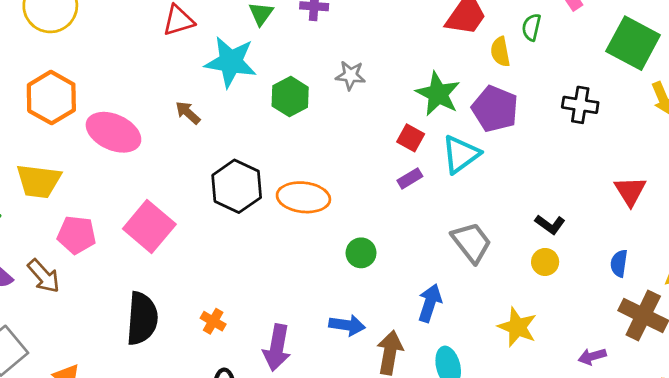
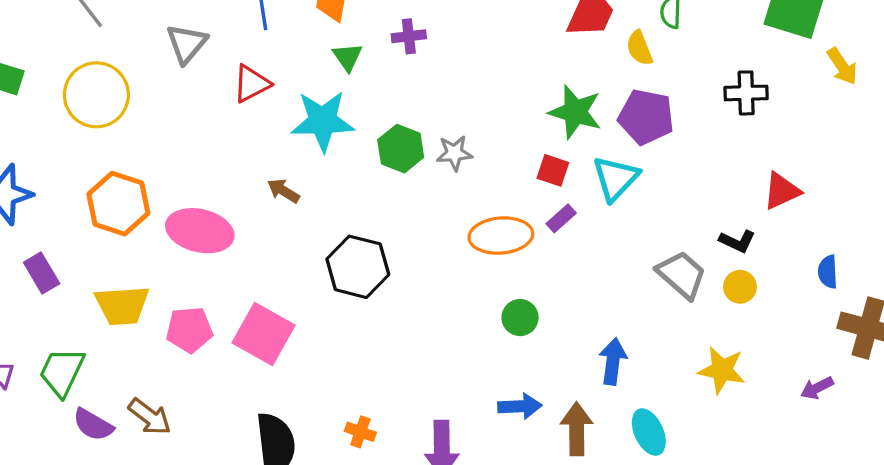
gray star: (350, 75) -> (454, 153), moved
red triangle: (630, 191) -> (782, 191), moved, turned 48
orange ellipse: (303, 197) -> (501, 236), moved
pink pentagon: (77, 235) -> (189, 330), moved
gray trapezoid: (471, 242) -> (682, 275), moved

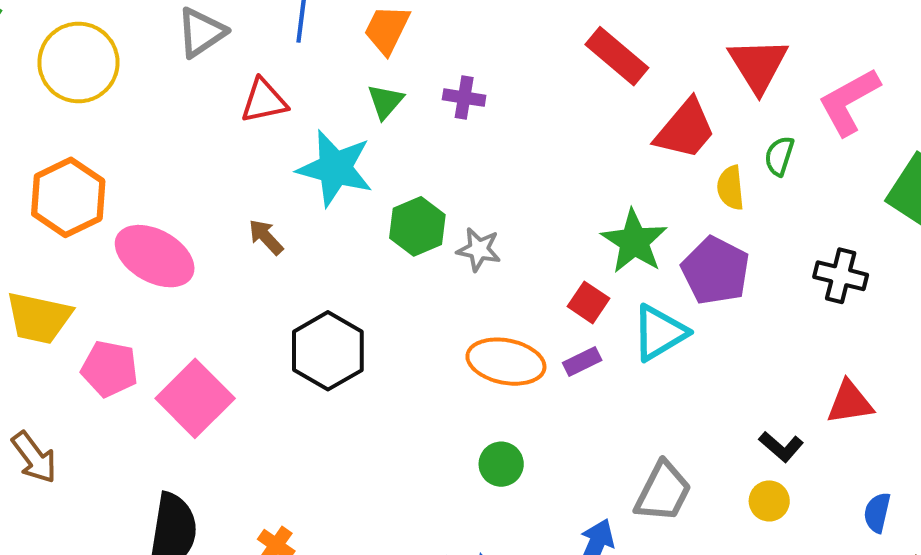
gray trapezoid: (682, 275) -> (663, 492), moved, turned 60

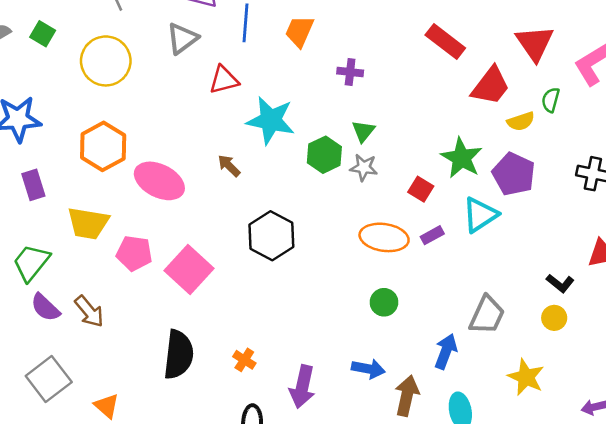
green triangle: (385, 101) -> (363, 131), moved
yellow semicircle: (731, 188) -> (521, 121), turned -100
red square: (588, 302) -> (421, 189), moved

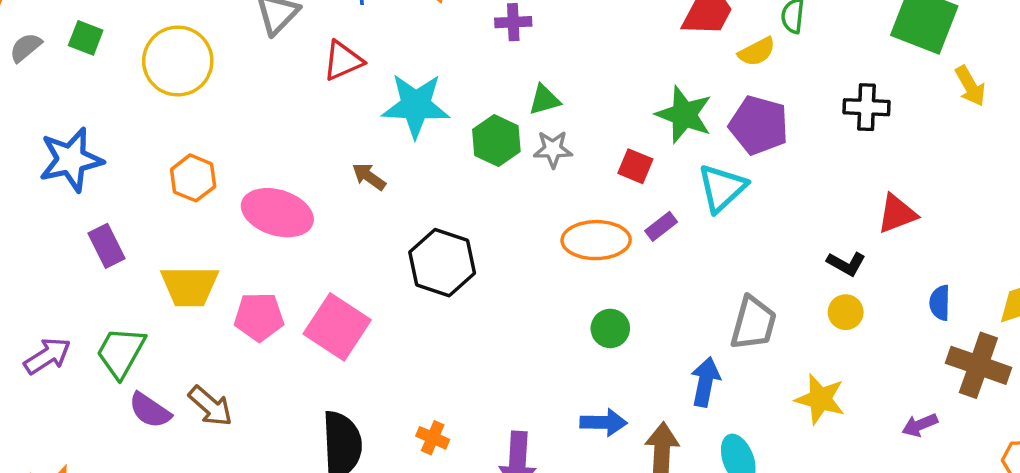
green triangle: (363, 131) -> (544, 100), turned 45
orange hexagon: (103, 146) -> (193, 178), size x0.7

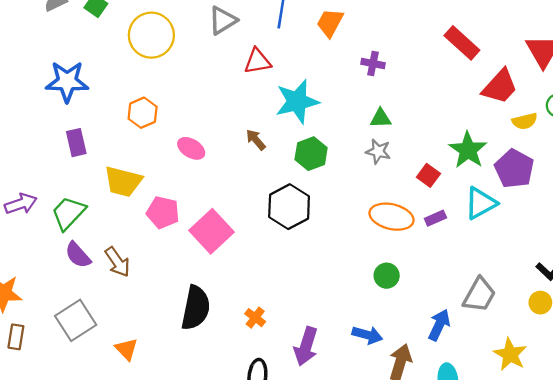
cyan star: (416, 105) -> (297, 102), turned -30
green hexagon: (496, 141) -> (311, 154), moved
pink ellipse: (277, 213) -> (191, 148), size x0.6

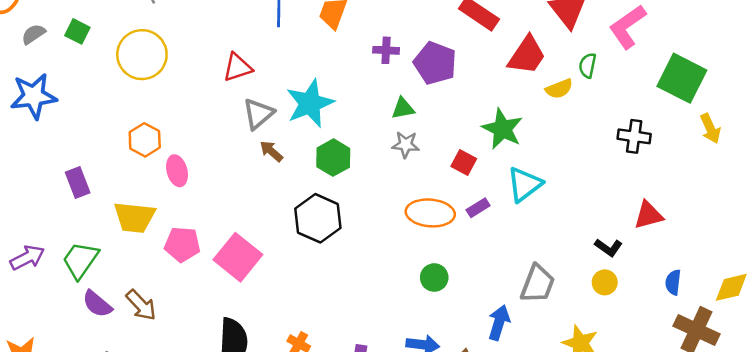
gray triangle: (223, 20) -> (258, 114), moved
red triangle: (257, 61) -> (238, 67), moved
blue star: (67, 82) -> (34, 96), moved
pink ellipse: (191, 148) -> (177, 171), moved, turned 52
purple pentagon: (514, 169) -> (435, 63), moved

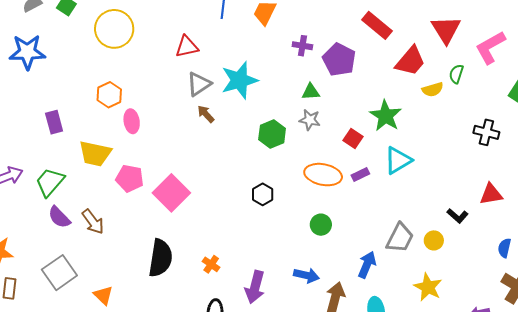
green hexagon: (333, 158) -> (272, 134), moved
black hexagon: (318, 218) -> (263, 194), moved, size x0.6
yellow circle: (605, 282) -> (434, 240), moved

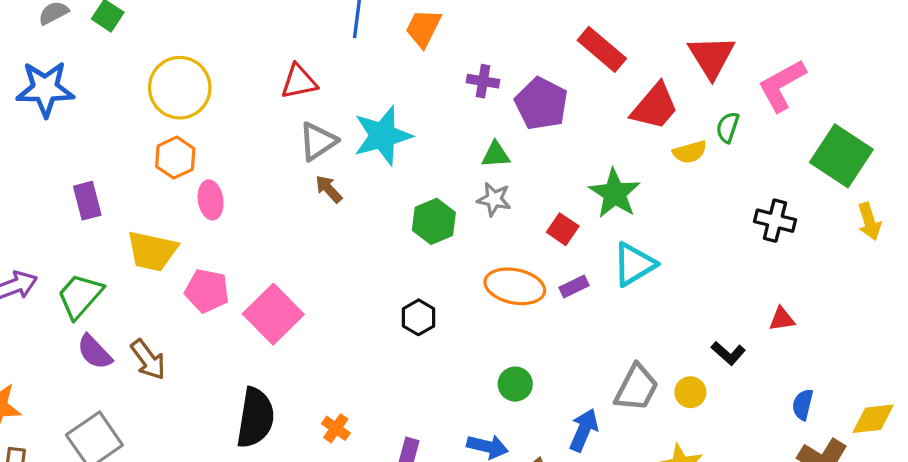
yellow circle: (114, 29) -> (180, 88), moved
red triangle: (491, 194) -> (782, 319), size x0.7
green circle: (321, 225) -> (515, 384), moved

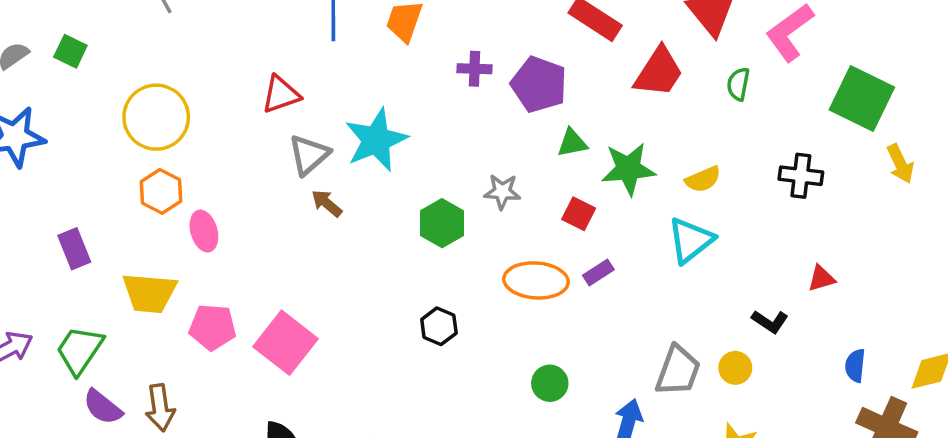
yellow semicircle: (690, 152) -> (703, 179), moved
green triangle: (496, 155) -> (572, 143), moved
green star: (615, 193) -> (628, 169), turned -30
cyan triangle: (634, 264) -> (691, 240), moved
brown arrow: (148, 360) -> (160, 408), turned 36

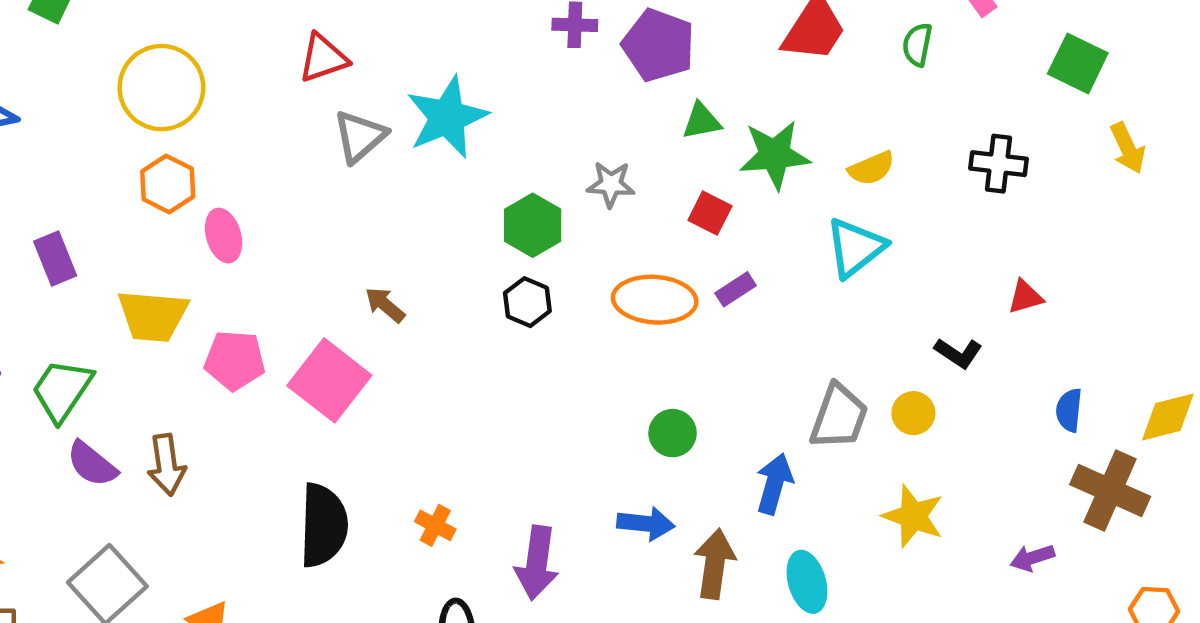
green square: (862, 99) -> (1078, 63), size x0.7
brown arrow: (327, 203) -> (385, 305), moved
black hexagon: (439, 326) -> (527, 302), moved

